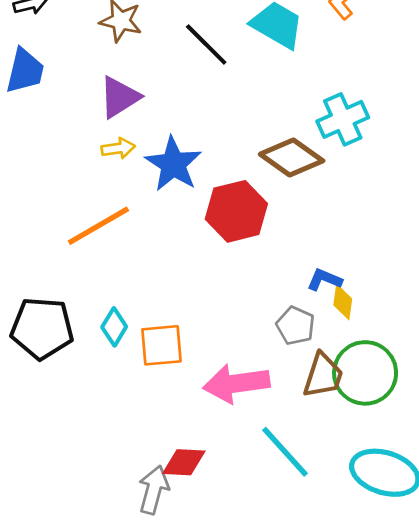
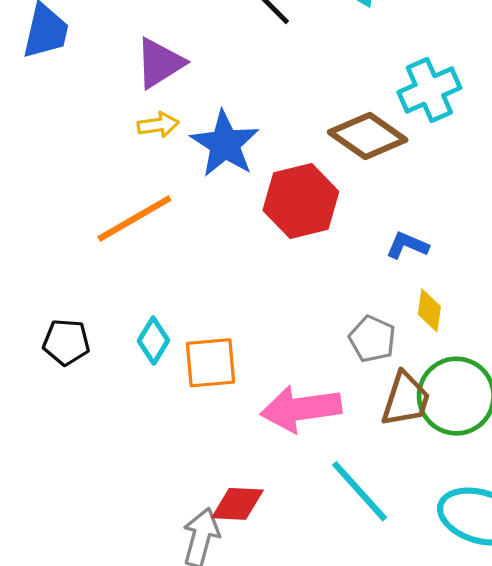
blue L-shape: (324, 280) -> (407, 245), moved
black pentagon: (42, 328) -> (66, 342), size x0.6

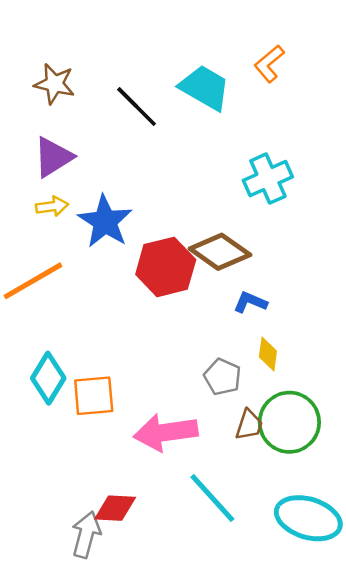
brown diamond: (368, 136) -> (220, 252), moved
cyan diamond: (153, 341) -> (48, 378), size x1.4
brown trapezoid: (406, 399) -> (249, 425), size x0.7

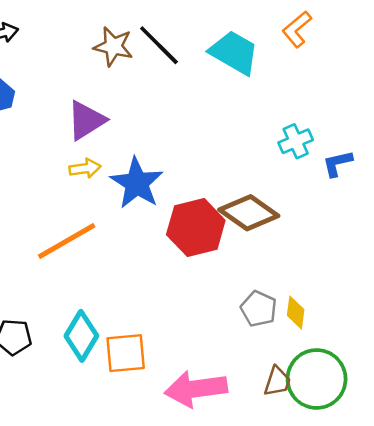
brown star: (55, 84) -> (113, 46), moved
black line: (137, 107) -> (159, 45), moved
cyan cross: (268, 179) -> (296, 141), size x0.7
blue L-shape: (250, 302) -> (338, 163), moved, turned -36
gray pentagon: (222, 377) -> (259, 309), moved

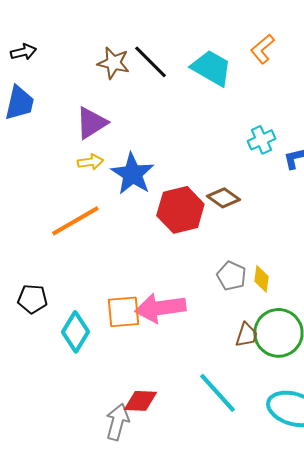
brown diamond: (249, 213) -> (223, 198), size x0.7
cyan diamond: (81, 336) -> (75, 332), moved
pink arrow: (196, 389) -> (160, 308), moved

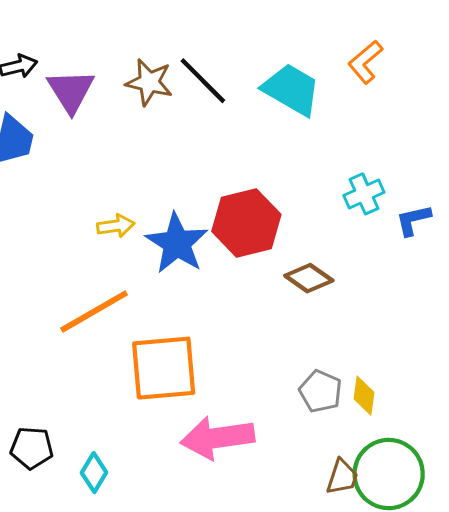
purple triangle: (91, 123) -> (71, 91), moved, turned -30
red hexagon: (180, 210) -> (246, 223), moved
black pentagon: (32, 299) -> (32, 448), moved
orange square: (123, 312) -> (164, 368), moved, size x1.4
cyan diamond: (75, 332) -> (94, 473), size x0.7

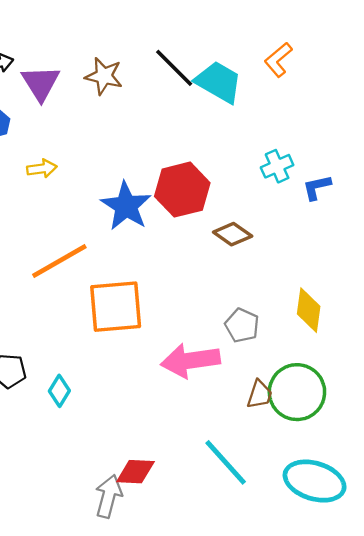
black line: (203, 81) -> (174, 68), moved
yellow arrow: (116, 226) -> (42, 169), moved
yellow diamond: (364, 396) -> (309, 310), moved, size x1.4
pink arrow: (217, 438) -> (190, 360), moved

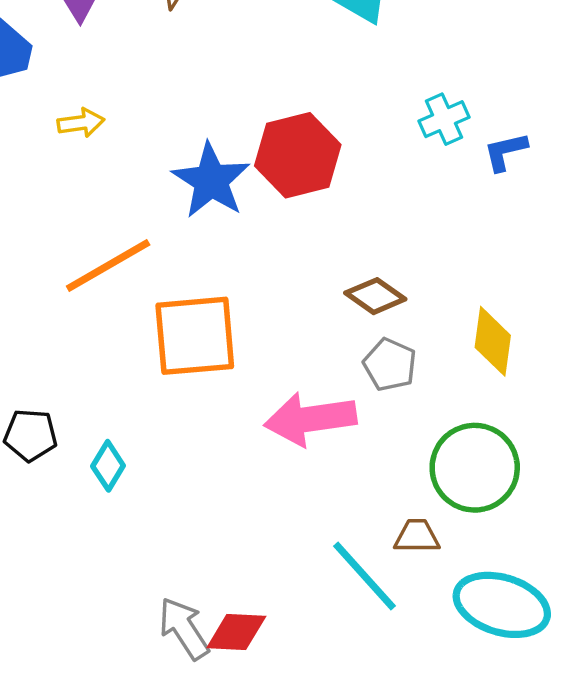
brown diamond: (233, 234) -> (375, 296), moved
brown trapezoid: (260, 394) -> (417, 536), moved, turned -108
red diamond: (135, 472) -> (236, 632), moved
gray arrow: (109, 496) -> (184, 628), turned -48

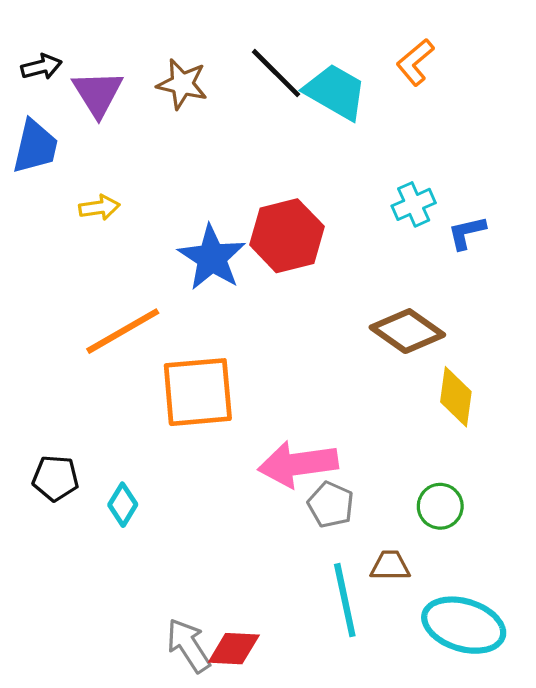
brown diamond: (375, 296) -> (407, 331), moved, size x1.4
gray pentagon: (390, 365) -> (331, 505), moved
green circle: (475, 468) -> (440, 506), size x0.6
cyan line: (365, 576) -> (345, 600), turned 30

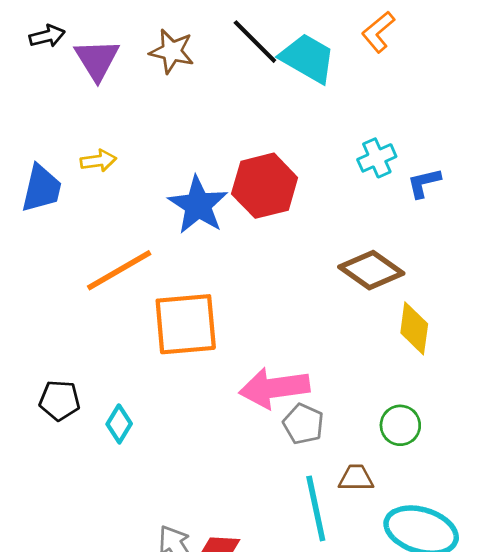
blue trapezoid: (35, 147) -> (42, 188), moved

